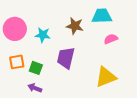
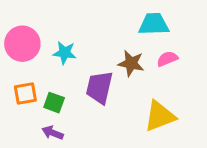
brown star: (75, 26) -> (131, 63), moved

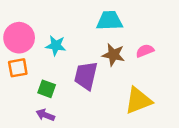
cyan trapezoid: (154, 24) -> (110, 21), moved
orange square: (25, 94) -> (18, 68), moved

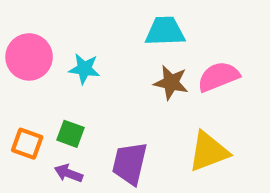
pink semicircle: (145, 51) -> (218, 77), size x1.5
orange square: (18, 68) -> (27, 144), moved, turned 30
purple trapezoid: (86, 76) -> (130, 163), moved

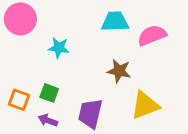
pink circle: (29, 57) -> (20, 19), moved
pink semicircle: (218, 77) -> (152, 35), moved
brown star: (171, 83) -> (119, 71), moved

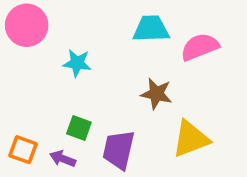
green square: (49, 93) -> (79, 128), moved
orange square: (19, 100) -> (23, 150), moved

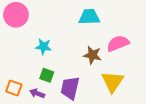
pink semicircle: (200, 47) -> (118, 43), moved
cyan star: (77, 63) -> (44, 47), moved
yellow triangle: (191, 139) -> (113, 82), turned -35

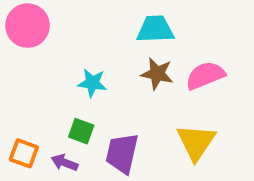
cyan star: (44, 47) -> (92, 83), moved
brown star: (92, 55) -> (157, 74), moved

